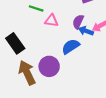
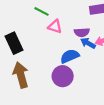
purple semicircle: (78, 22) -> (82, 32), turned -128
purple circle: (49, 66) -> (63, 76), moved

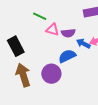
purple semicircle: (82, 32) -> (68, 33), moved
purple circle: (63, 76) -> (51, 74), moved

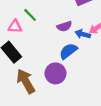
green line: (40, 16) -> (30, 15), turned 32
pink triangle: (52, 30) -> (15, 27), moved

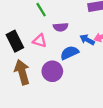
purple semicircle: (64, 26) -> (61, 27), moved
pink triangle: (15, 27) -> (40, 41), moved

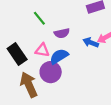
blue semicircle: (70, 53) -> (59, 56), moved
purple circle: (52, 71) -> (51, 72), moved

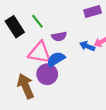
pink triangle: (42, 50) -> (40, 53), size x1.6
black rectangle: (17, 54) -> (15, 27), moved

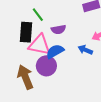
black rectangle: (15, 27) -> (26, 32), moved, turned 36
blue arrow: (87, 46) -> (85, 50), moved

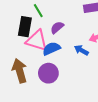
purple semicircle: (58, 29) -> (57, 27), turned 144
purple circle: (46, 66) -> (48, 73), moved

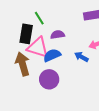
purple semicircle: (57, 27) -> (58, 35), turned 32
brown arrow: (20, 71) -> (23, 64), moved

